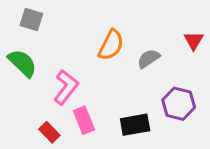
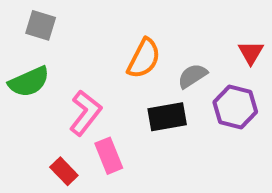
green semicircle: (22, 63) -> (29, 82), turned 112
purple hexagon: (179, 104) -> (235, 107), moved
black rectangle: (135, 125) -> (167, 117), moved

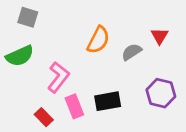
red triangle: (251, 53) -> (160, 36), moved
purple hexagon: (235, 107) -> (161, 93), moved
black rectangle: (167, 117) -> (108, 101), moved

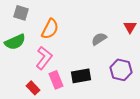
red triangle: (160, 36) -> (130, 27), moved
orange semicircle: (98, 40) -> (50, 29), moved

